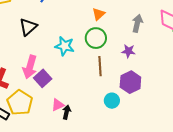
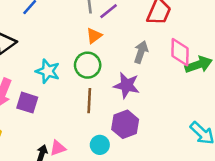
purple star: (128, 51) -> (127, 85), size x1.5
purple square: (43, 78) -> (27, 103), moved, turned -36
pink triangle: (58, 105) -> (58, 148), moved

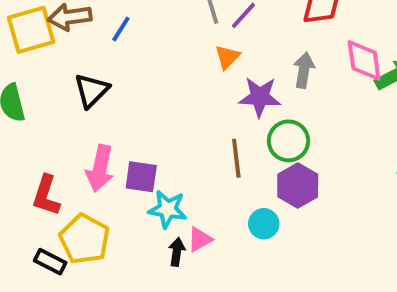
green circle: (88, 65) -> (288, 141), moved
cyan star: (48, 71) -> (168, 209), moved
purple star: (127, 85) -> (260, 97), moved

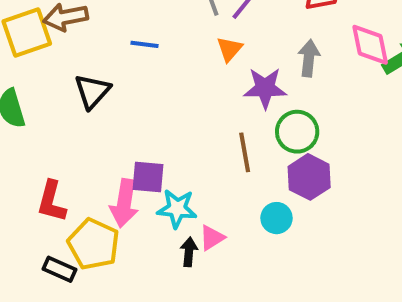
blue line: (121, 29) -> (145, 44), moved, turned 68
pink arrow: (100, 168) -> (124, 203), moved

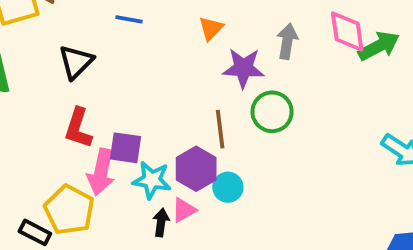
purple hexagon: (309, 177) -> (196, 169), moved
red L-shape: (52, 201) -> (78, 128), moved
cyan circle: (277, 218) -> (228, 187), moved

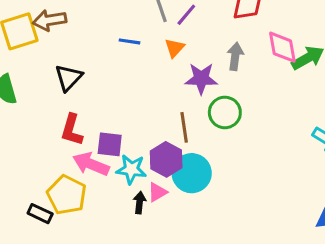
blue line: (129, 19) -> (129, 41), moved
pink arrow: (101, 172) -> (91, 164), turned 102
cyan circle: (228, 187) -> (192, 173), size x1.6

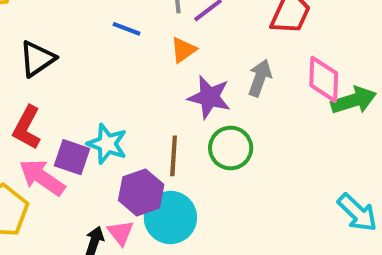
cyan star: (131, 169) -> (107, 144), moved
pink triangle: (157, 192) -> (121, 233), turned -50

